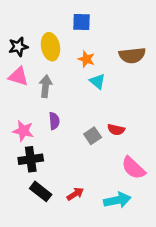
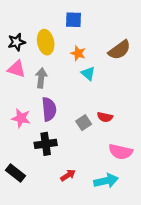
brown semicircle: (132, 55) -> (119, 50), turned -30
purple semicircle: (54, 121) -> (49, 109), size x1.5
black cross: (31, 159) -> (46, 144), moved
pink semicircle: (133, 168) -> (121, 152), turned -30
black rectangle: (41, 191) -> (15, 173), moved

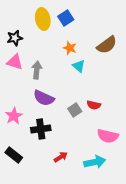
blue square: (74, 20) -> (66, 18), turned -35
yellow ellipse: (46, 42) -> (43, 19), moved
purple semicircle: (49, 109) -> (44, 98), turned 120
pink star: (21, 118) -> (14, 116), moved, turned 30

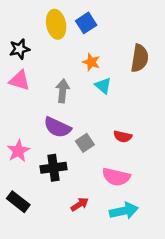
brown semicircle: (107, 45) -> (140, 58), turned -45
gray arrow: (37, 70) -> (63, 91), moved
gray square: (75, 110) -> (85, 143), moved
pink semicircle: (108, 136) -> (116, 177), moved

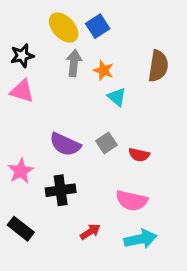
yellow ellipse: (56, 24) -> (64, 28), turned -32
gray arrow: (63, 91) -> (74, 63), moved
gray square: (85, 143) -> (106, 143), moved

